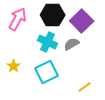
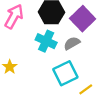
cyan square: (47, 72) -> (65, 73), moved

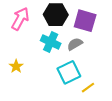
purple square: (83, 19) -> (85, 21), turned -30

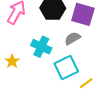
cyan cross: (51, 42) -> (41, 47), moved

